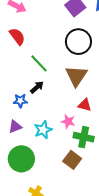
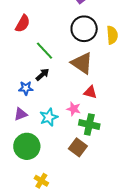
red semicircle: (17, 36) -> (23, 24), turned 66
brown triangle: (76, 76) -> (82, 63), turned -30

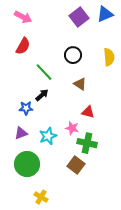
black circle: (84, 29) -> (73, 55), moved, size x0.7
brown triangle: (82, 63) -> (80, 84), size x0.6

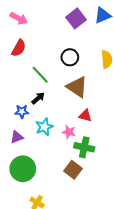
brown triangle: (80, 84) -> (77, 87), size x1.6
cyan star: (48, 136) -> (44, 127), moved

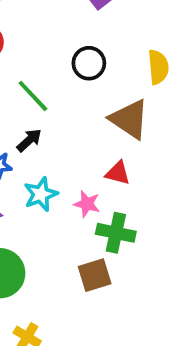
brown triangle: (77, 87) -> (129, 119), moved
brown square: (73, 170) -> (95, 275), turned 36

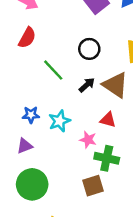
black arrow: (29, 140) -> (87, 85), moved
cyan star: (41, 194) -> (59, 121), moved

